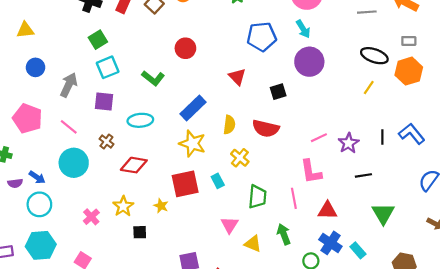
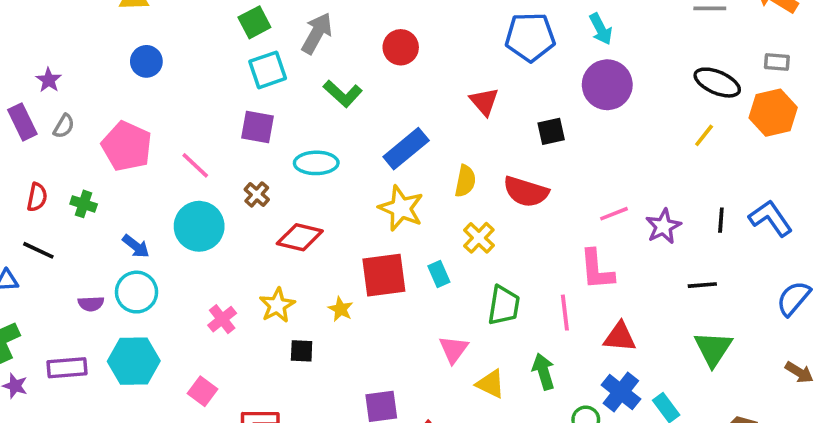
gray arrow: (69, 85) -> (317, 33), moved
black line: (363, 175) -> (702, 285), moved
purple semicircle: (15, 183) -> (91, 304), moved

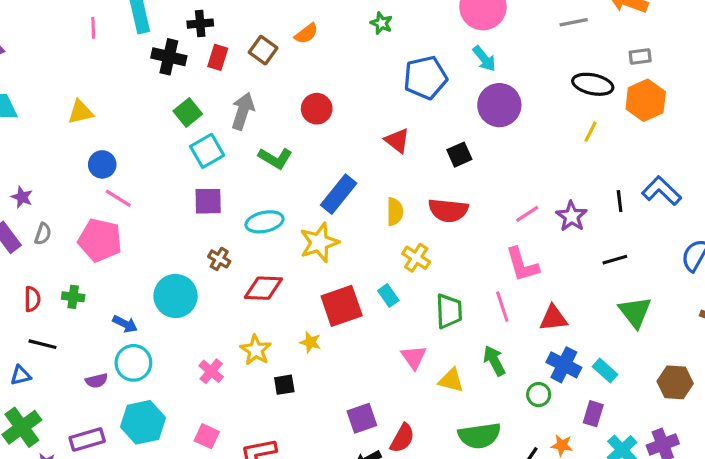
pink line: (195, 165) -> (118, 198), moved
yellow star: (401, 208) -> (319, 243), moved, turned -30

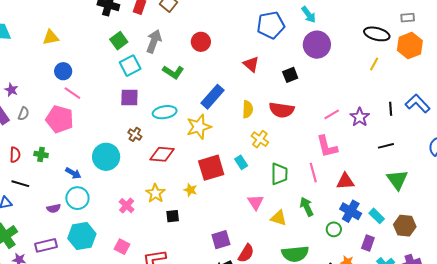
brown hexagon: (675, 382) -> (405, 226), moved

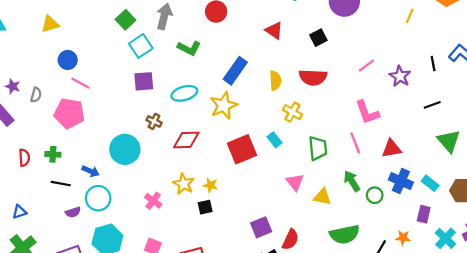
gray semicircle: (24, 114) -> (36, 95), moved
pink line: (332, 114) -> (366, 66), moved
black line: (20, 184) -> (61, 184), moved
yellow star: (190, 190) -> (210, 185), moved
green circle: (334, 229) -> (375, 195), moved

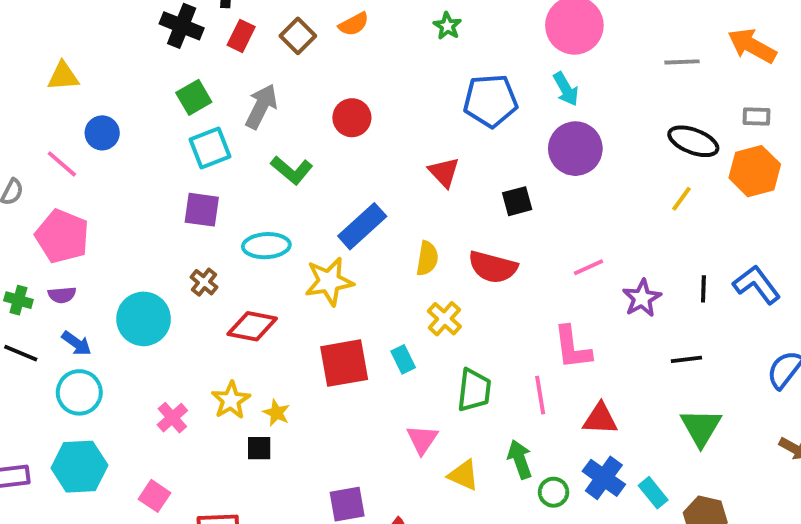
blue circle: (68, 60) -> (102, 133), moved
pink line: (80, 83) -> (62, 164), moved
purple semicircle: (73, 212) -> (62, 295), moved

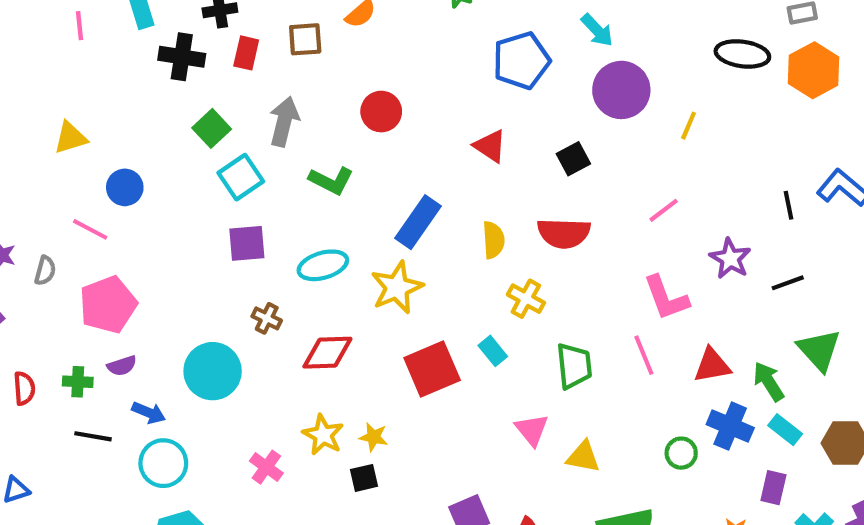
brown square: (298, 36) -> (305, 39), turned -36
yellow line: (682, 199) -> (689, 126), moved
pink pentagon: (62, 236) -> (108, 305), turned -30
purple star: (642, 298) -> (730, 259), moved
green arrow: (520, 459) -> (769, 381), moved

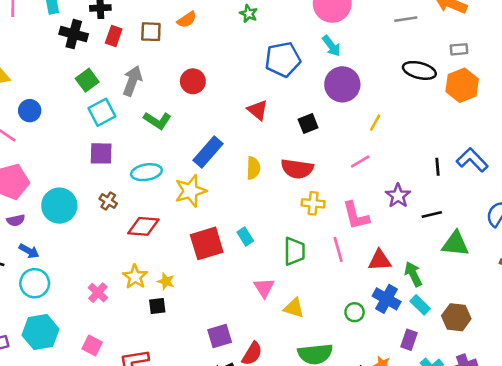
yellow line: (689, 126) -> (375, 123), moved
yellow cross: (526, 299) -> (313, 203), moved, turned -30
green triangle: (819, 350) -> (455, 244), moved, turned -48
cyan circle: (213, 371) -> (59, 206), moved

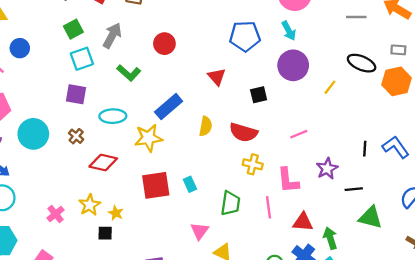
yellow line: (375, 123) -> (330, 87), moved

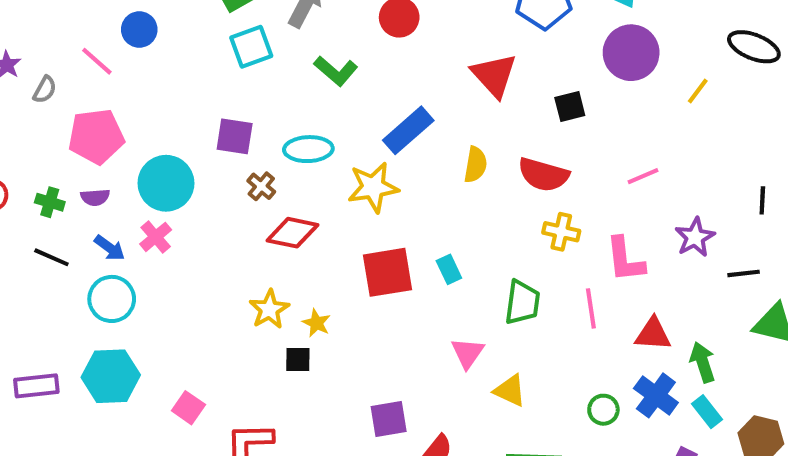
red triangle: (217, 77) -> (494, 75), size x1.4
purple square: (76, 94) -> (235, 136), moved
brown cross: (76, 136) -> (261, 186), moved
pink cross: (56, 214) -> (156, 237), moved

